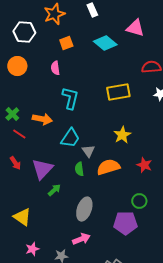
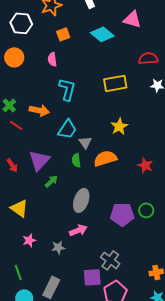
red arrow: (15, 163) -> (12, 165), moved
red star: (144, 165) -> (145, 165), moved
green circle: (139, 201) -> (146, 210), moved

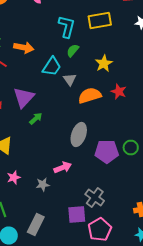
cyan L-shape: (67, 89) -> (67, 26), moved
green semicircle: (76, 160) -> (73, 50), moved, turned 48
red star: (145, 165) -> (119, 92), moved
gray ellipse: (81, 200) -> (79, 134), moved

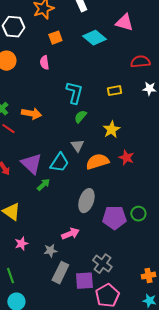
yellow rectangle: (100, 20) -> (114, 91), moved, size x0.6
cyan trapezoid: (52, 66) -> (59, 163), moved
purple triangle: (24, 98) -> (31, 164), turned -30
gray rectangle: (36, 224) -> (60, 273), moved

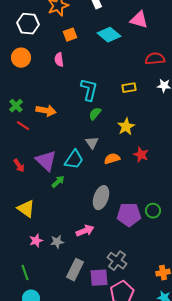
orange semicircle: (97, 162) -> (112, 159), size x0.7
gray star: (50, 251) -> (57, 242), moved

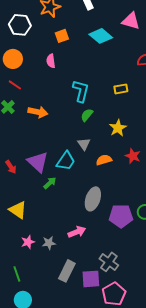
red line: (23, 126) -> (15, 85), moved

